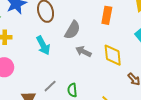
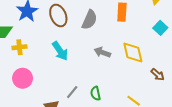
gray semicircle: (72, 30) -> (90, 20), moved

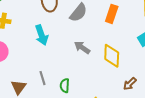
brown arrow: (158, 75) -> (130, 84), turned 80
gray line: (72, 92) -> (42, 78), turned -72

